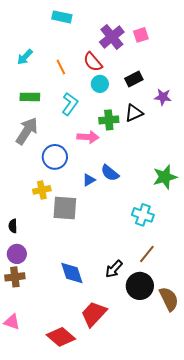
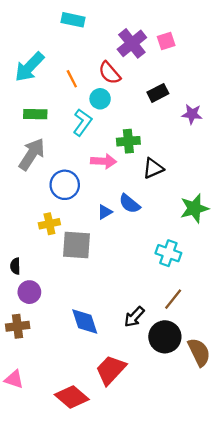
cyan arrow: (25, 57) -> (29, 67), size x1.6
cyan circle: (100, 84) -> (100, 99), moved
black triangle: (134, 113) -> (153, 168), moved
purple circle: (17, 254) -> (29, 292), moved

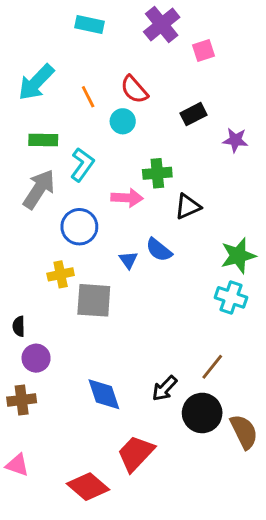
purple cross: (132, 43) -> (162, 25), moved
cyan L-shape: (82, 122) -> (82, 165), moved
blue triangle: (105, 212) -> (128, 260), turned -35
cyan cross: (168, 253) -> (231, 297), moved

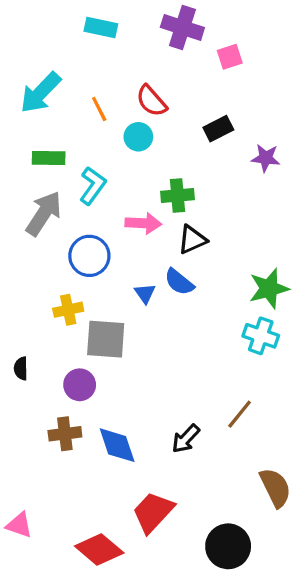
purple cross: (162, 25) -> (182, 27), turned -33
black triangle: (188, 206) -> (192, 240), moved
purple circle: (36, 358) -> (80, 385), moved
brown cross: (22, 400) -> (65, 434), moved
black circle: (202, 413) -> (228, 546), moved

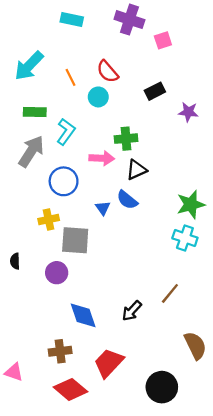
brown cross: (65, 434) -> (60, 351), moved

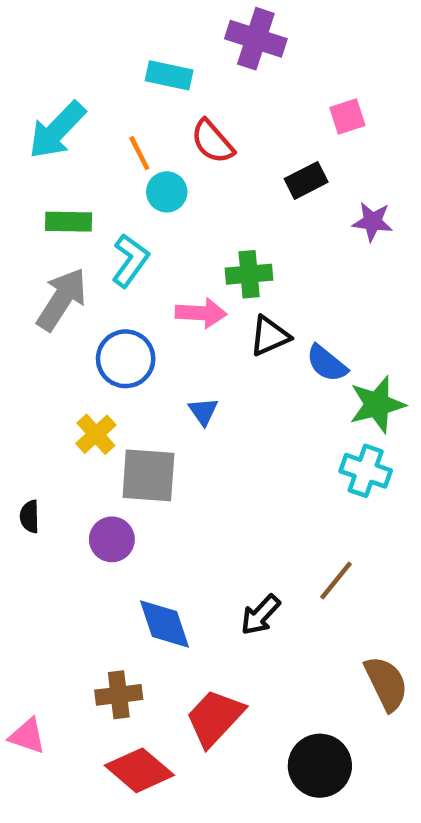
cyan rectangle: (72, 20) -> (169, 75), moved
pink square: (163, 40) -> (347, 116), moved
cyan circle: (98, 97) -> (167, 192), moved
blue semicircle: (127, 200) -> (327, 363), moved
yellow cross: (49, 219) -> (96, 434), turned -30

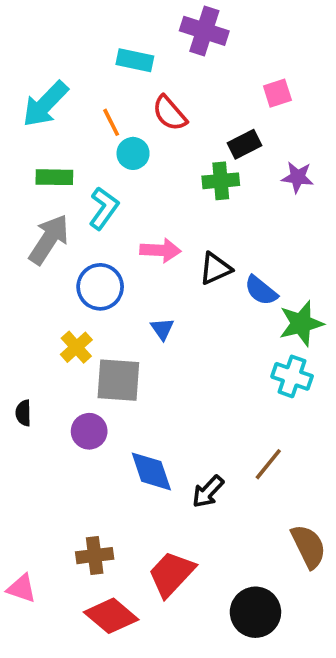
green cross: (249, 274) -> (221, 181), moved
blue diamond: (164, 624) -> (151, 471), moved

